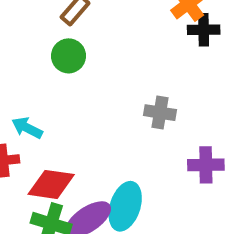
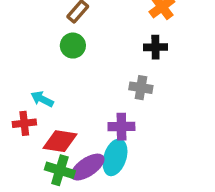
black cross: (204, 30) -> (155, 47), moved
purple cross: (206, 165) -> (121, 127), moved

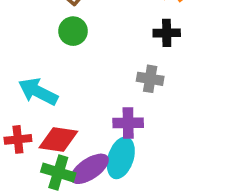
cyan arrow: (42, 99) -> (38, 92), size x1.5
red cross: (24, 123) -> (18, 139), moved

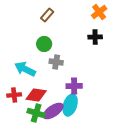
green circle: (73, 31) -> (44, 44), moved
gray cross: (150, 79) -> (56, 62), moved

